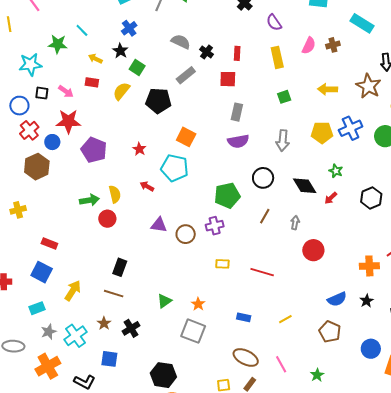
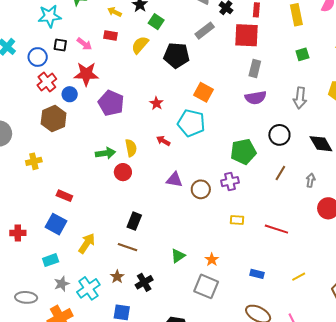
red square: (228, 79) -> (247, 35), size x1.5

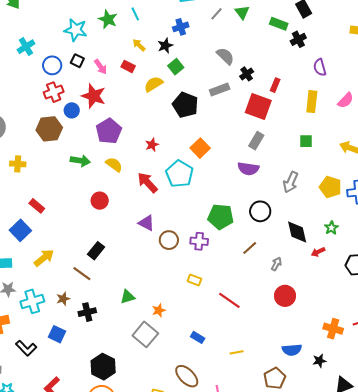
red arrow: (163, 141) -> (147, 183), size x1.6
yellow semicircle: (131, 148) -> (114, 165), moved, turned -60
green arrow: (105, 153) -> (80, 161), moved

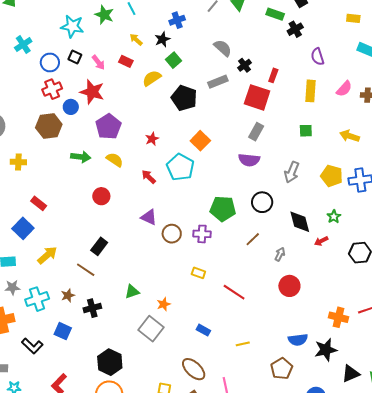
red arrow: (147, 183) -> (149, 177), size x0.7
black star: (319, 361) -> (326, 350), size x1.6

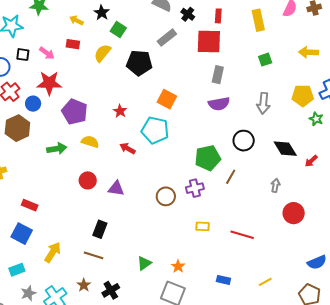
purple triangle: (149, 217) -> (116, 188), moved
green star: (334, 217) -> (316, 119), moved
brown line: (253, 239) -> (231, 177), moved

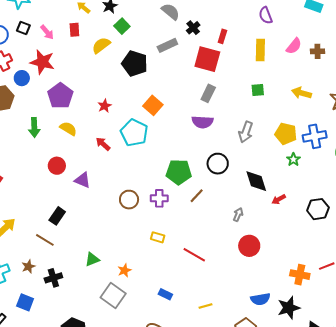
red rectangle: (73, 44) -> (74, 30), turned 64
green arrow: (57, 149) -> (34, 127), turned 84

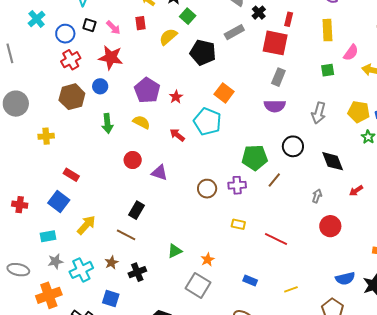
pink semicircle: (294, 46) -> (351, 53), moved
blue circle: (22, 78) -> (100, 86), moved
purple pentagon: (60, 96) -> (147, 90), moved
red arrow: (279, 199) -> (356, 191), moved

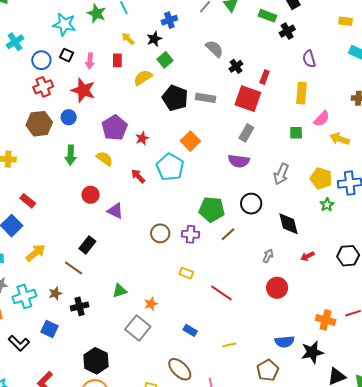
pink arrow: (113, 28) -> (90, 61), turned 42
gray rectangle: (234, 32) -> (205, 98), moved, turned 30

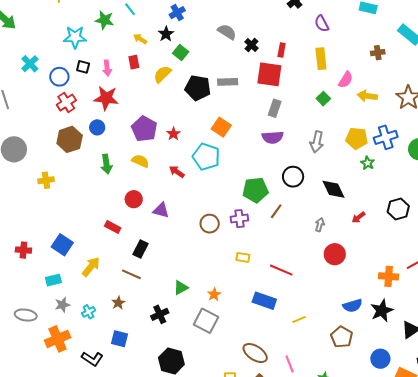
green square: (296, 133) -> (323, 99), turned -32
red rectangle: (28, 201) -> (113, 227), moved
cyan cross: (24, 296) -> (89, 312), size x0.6
black cross: (80, 306) -> (160, 314), moved
blue rectangle: (190, 330) -> (264, 301), moved, size x1.6

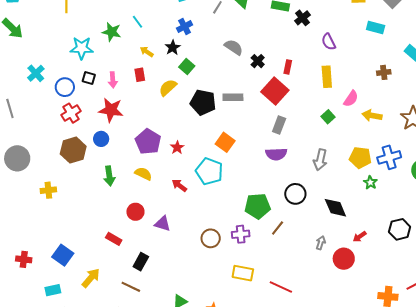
red square: (269, 74) -> (275, 91), turned 32
red circle: (335, 254) -> (344, 259), moved
yellow rectangle: (243, 257) -> (243, 273), size x1.5

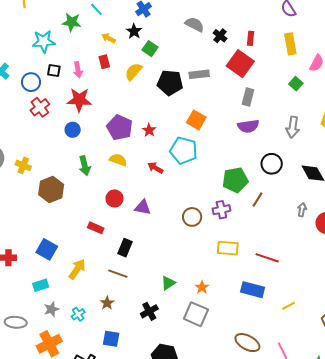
brown hexagon: (73, 150) -> (51, 190), moved
yellow cross: (48, 190) -> (23, 165), moved, turned 35

